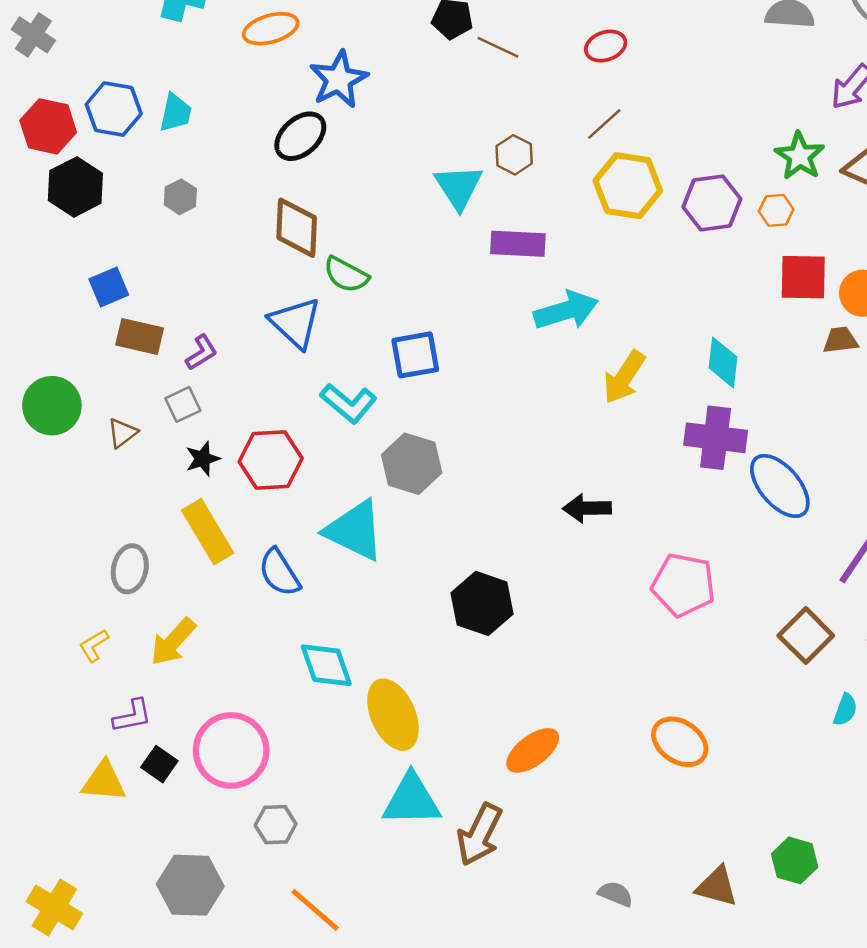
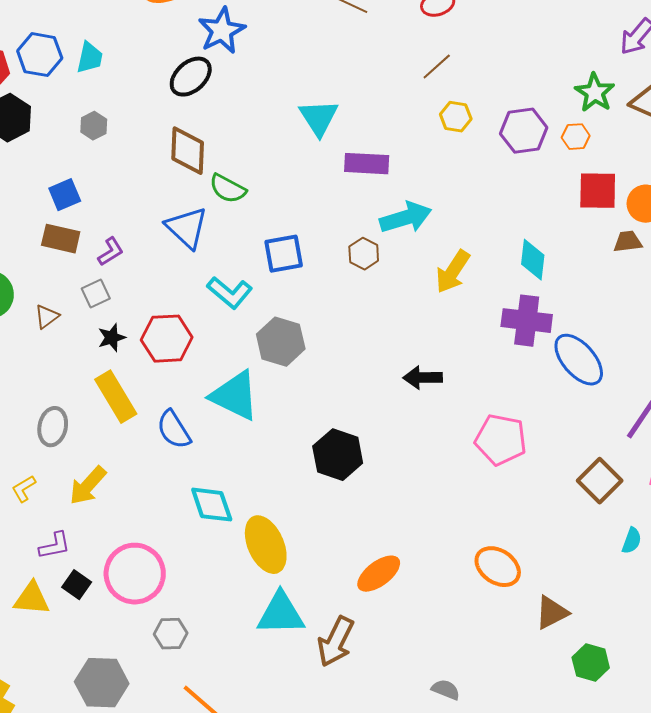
brown hexagon: (514, 155) -> (364, 254), moved
yellow hexagon: (628, 186) -> (456, 117), size x0.6
blue square: (109, 287) -> (65, 195), moved
brown triangle: (717, 886) -> (552, 613), moved, turned -42

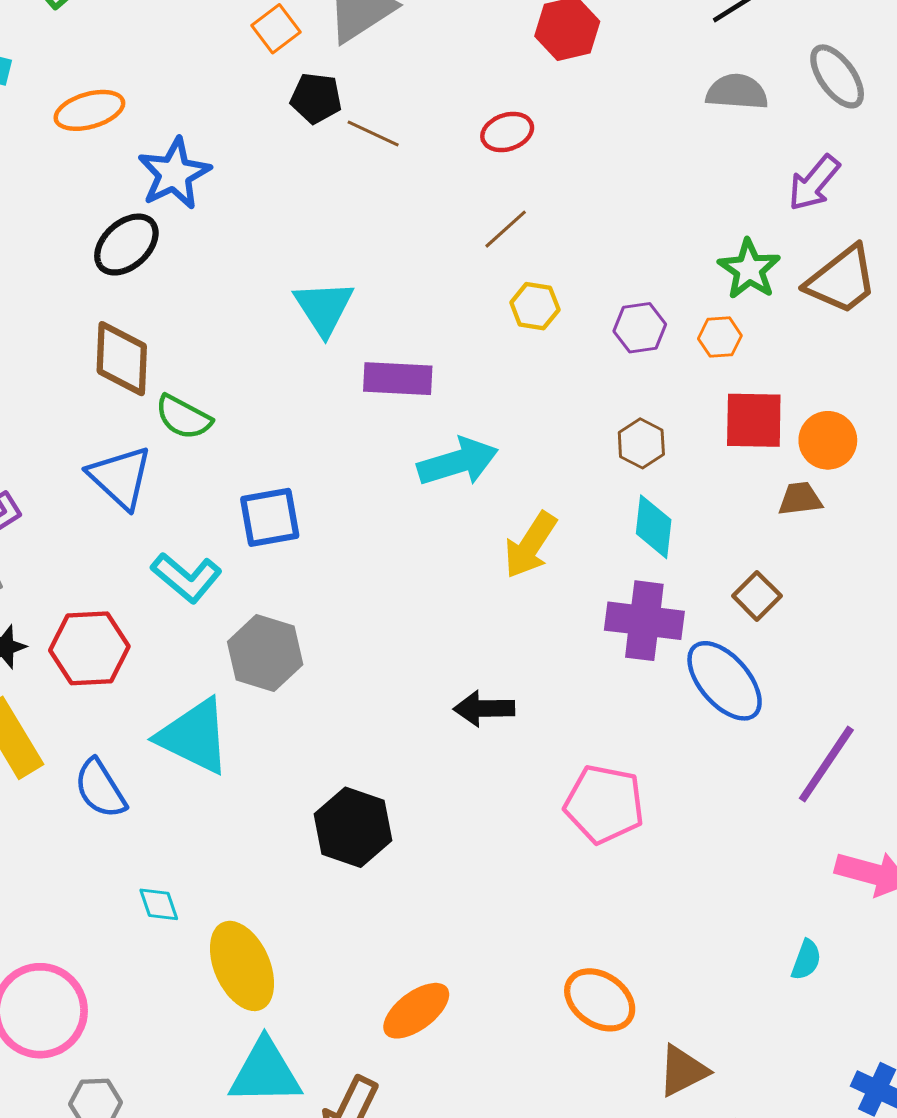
purple hexagon: (524, 131) -> (640, 328), size x0.7
brown hexagon: (364, 254) -> (641, 443), moved
brown square: (600, 481) -> (757, 596), moved, size x0.7
cyan diamond: (212, 505) -> (159, 904), size x0.6

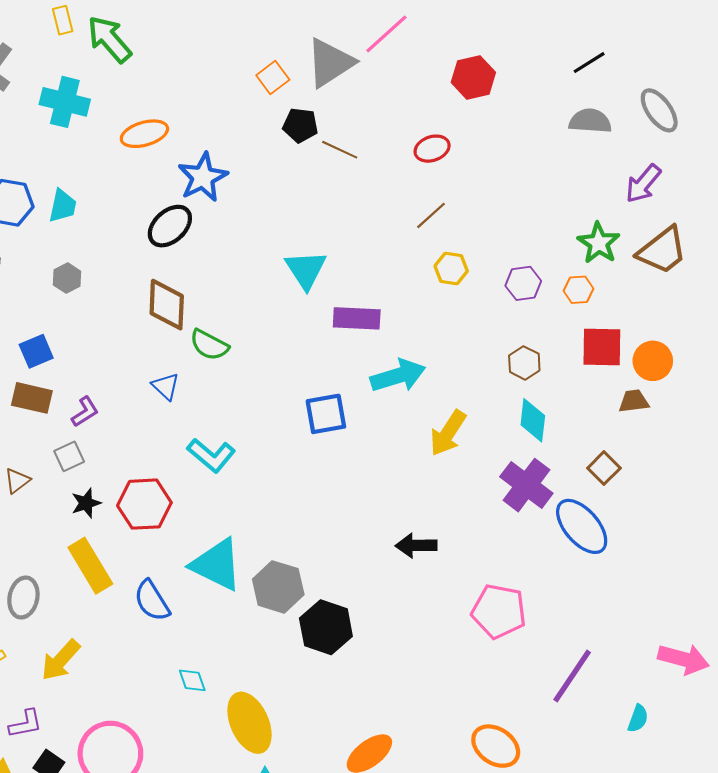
blue triangle: (120, 477) -> (166, 386), size x0.6
blue square: (270, 517) -> (326, 414), moved
purple cross: (644, 621) -> (526, 485), turned 30
gray hexagon: (265, 653) -> (278, 587), moved
purple line: (826, 764) -> (572, 676), moved

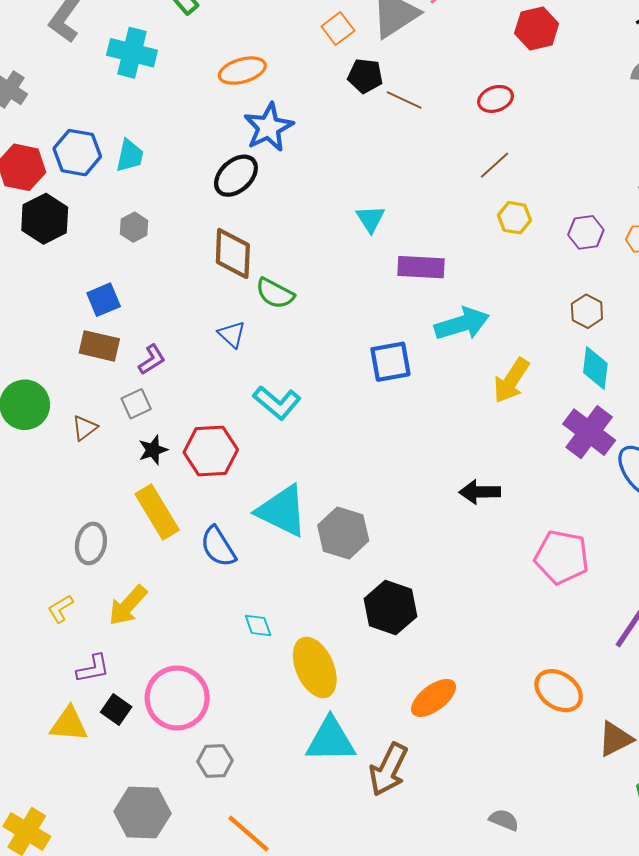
orange ellipse: (144, 134) -> (242, 71), moved
cyan triangle: (306, 270) -> (370, 219), size x0.7
black hexagon: (326, 627) -> (390, 608), moved

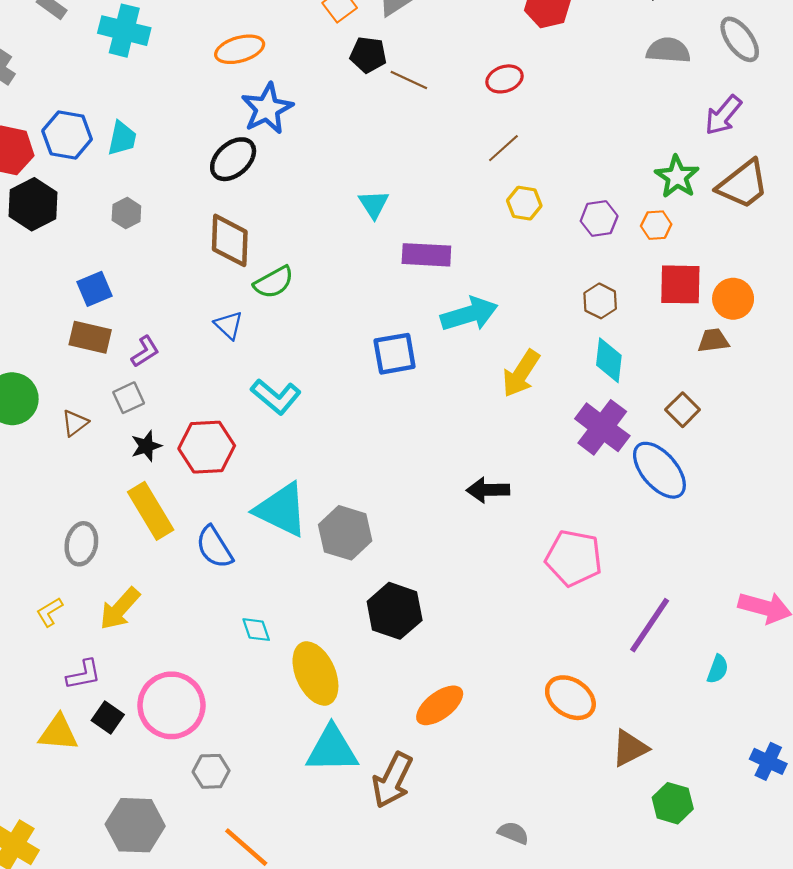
green semicircle: (275, 293) -> (274, 282), turned -57

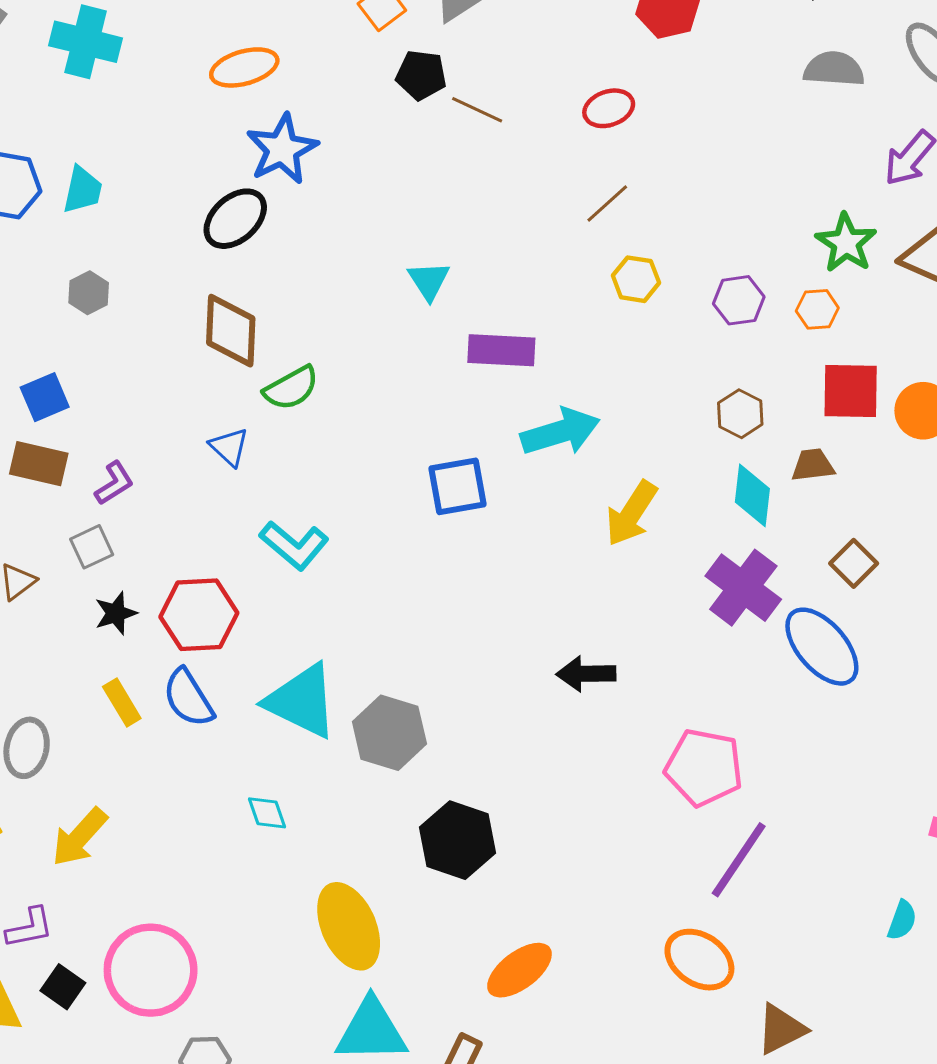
brown trapezoid: (713, 341) -> (813, 465), moved
yellow rectangle: (151, 511) -> (122, 703), size x0.6
blue semicircle: (214, 547) -> (188, 698), moved
purple line: (650, 625) -> (739, 860), moved
cyan diamond: (256, 630) -> (267, 813), moved

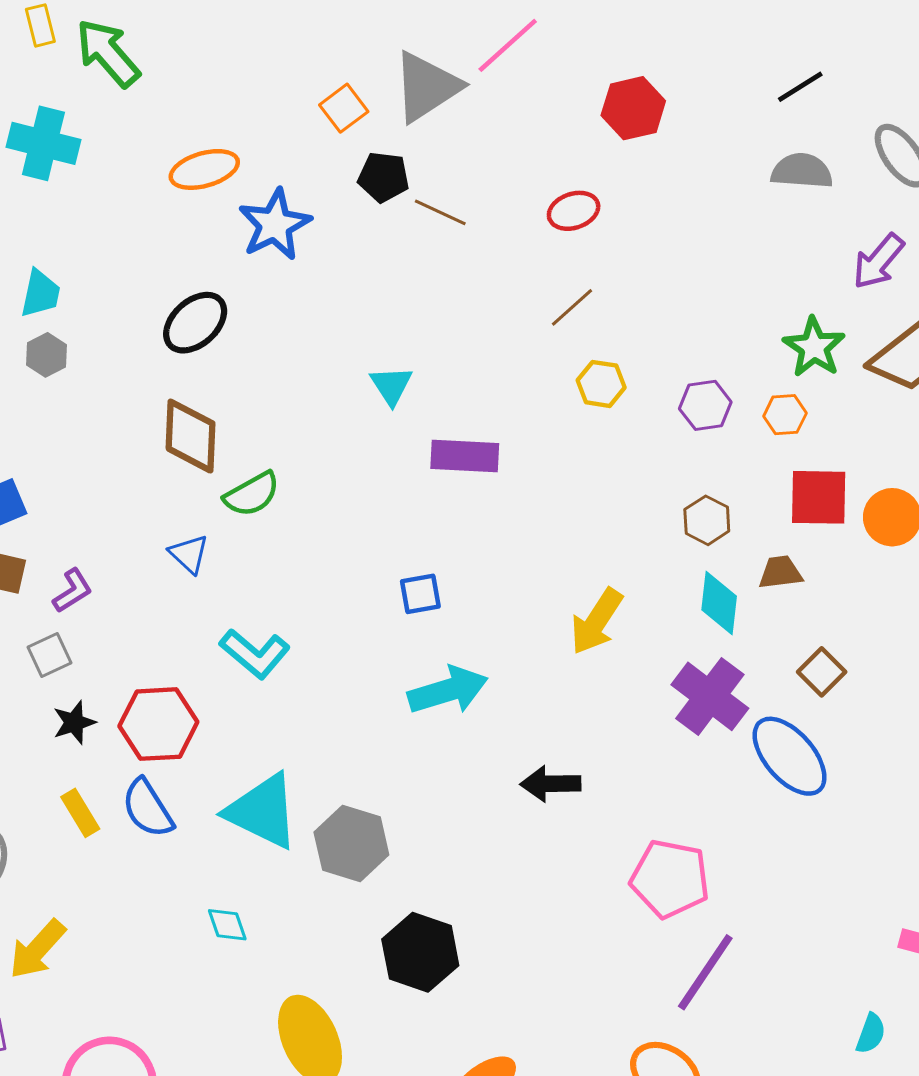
blue star: (282, 149) -> (275, 225), moved
gray hexagon: (89, 293) -> (47, 355), moved
cyan arrow: (560, 432) -> (448, 690), moved
blue square: (457, 486) -> (420, 594), size x0.7

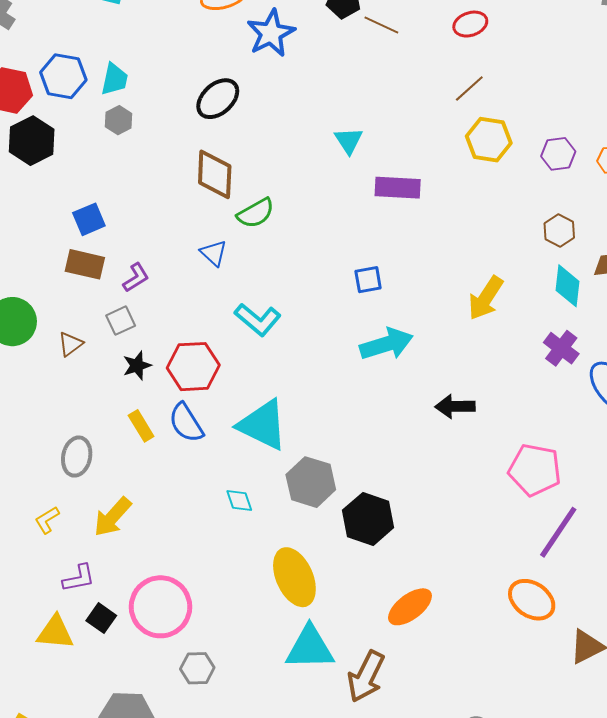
yellow hexagon: (601, 384) -> (489, 140), size x1.4
purple cross: (710, 696) -> (561, 348), size x0.7
gray hexagon: (351, 844) -> (311, 482), moved

